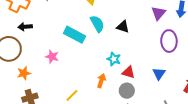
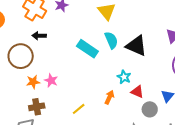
black triangle: (123, 27) -> (136, 46), size x1.6
pink star: (52, 57) -> (51, 80), moved
gray circle: (127, 91) -> (150, 109), moved

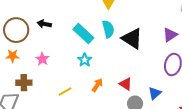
black arrow: (39, 36) -> (44, 24), moved
cyan star: (124, 77) -> (85, 60), moved
orange star: (33, 82) -> (13, 56), moved

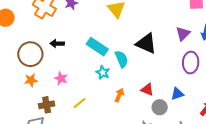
cyan semicircle: (108, 29) -> (122, 59), moved
yellow line: (65, 92) -> (80, 103), moved
blue triangle: (155, 93) -> (177, 94), turned 32

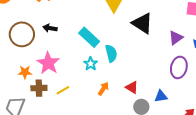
black triangle: (146, 44) -> (142, 23), moved
pink star: (61, 78) -> (48, 63), size x1.6
orange star: (31, 80) -> (25, 72), moved
brown cross: (47, 105) -> (39, 88), moved

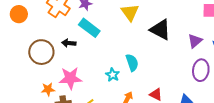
cyan rectangle: (89, 37) -> (89, 28), moved
pink star: (48, 63) -> (70, 78), turned -30

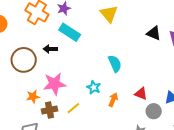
black triangle: (160, 30) -> (154, 33), moved, size x0.7
cyan star: (113, 75) -> (94, 87), moved

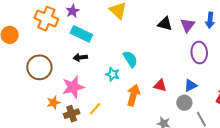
black arrow: (50, 49) -> (80, 57), moved
cyan star: (94, 87) -> (113, 74), moved
orange arrow: (113, 100) -> (133, 95), size x1.5
gray circle: (154, 111) -> (184, 103), moved

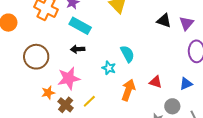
gray circle: (184, 103) -> (172, 106), moved
brown cross: (72, 114) -> (66, 105), turned -35

